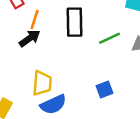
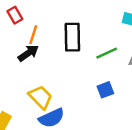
yellow trapezoid: (42, 83) -> (41, 97), turned -50
blue square: (104, 89) -> (105, 90), moved

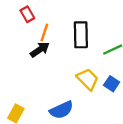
blue square: (105, 90) -> (112, 84), turned -35
yellow trapezoid: (41, 97) -> (88, 79), moved

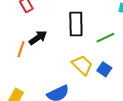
orange line: (44, 32) -> (21, 49), moved

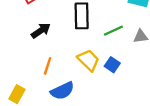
orange line: (21, 49) -> (48, 66), moved

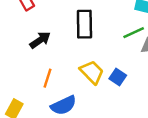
green line: (113, 31) -> (134, 33), moved

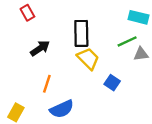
yellow trapezoid: (92, 72) -> (88, 59), moved

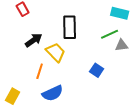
yellow trapezoid: (88, 59) -> (56, 52), moved

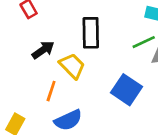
blue square: (97, 70) -> (126, 90), size x1.6

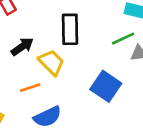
orange line: (51, 91) -> (30, 88), turned 54

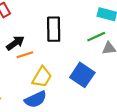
yellow trapezoid: (51, 62) -> (42, 77), moved, turned 75
orange line: (30, 88) -> (25, 55), moved

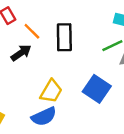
orange line: (25, 55) -> (32, 31), moved, turned 63

